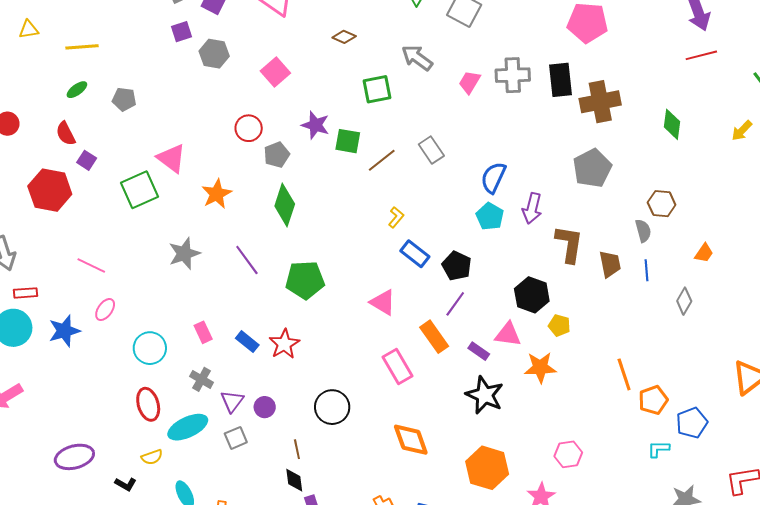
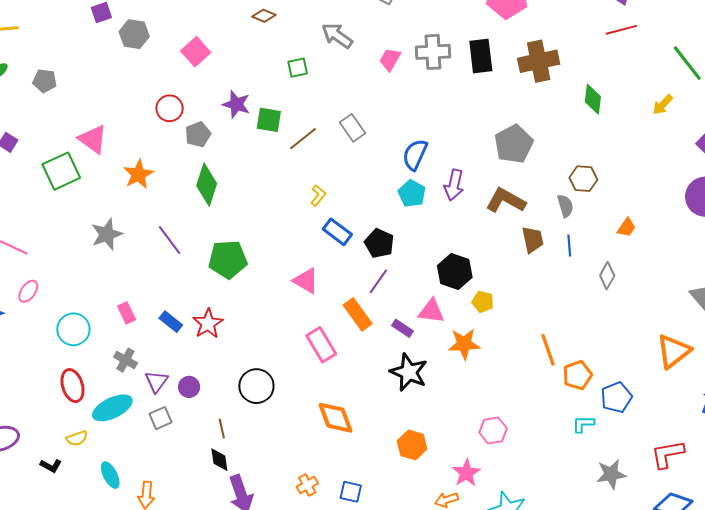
green square: (377, 89) -> (298, 68), size x0.7
brown cross: (600, 102) -> (539, 61), moved
brown L-shape: (569, 244) -> (506, 201), moved, turned -69
orange hexagon: (487, 468) -> (412, 445), size x0.7

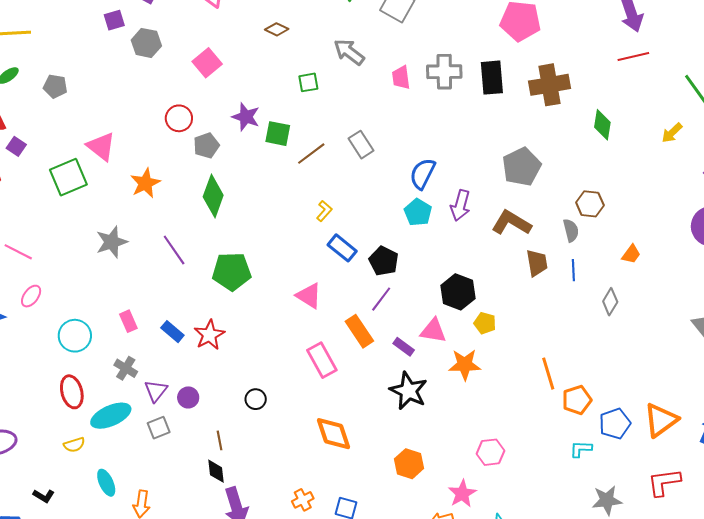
pink trapezoid: (390, 59) -> (401, 78), turned -40
orange triangle: (674, 351) -> (661, 420), moved
black circle: (256, 386) -> (256, 399), size x0.6
black L-shape: (51, 466) -> (44, 496), moved

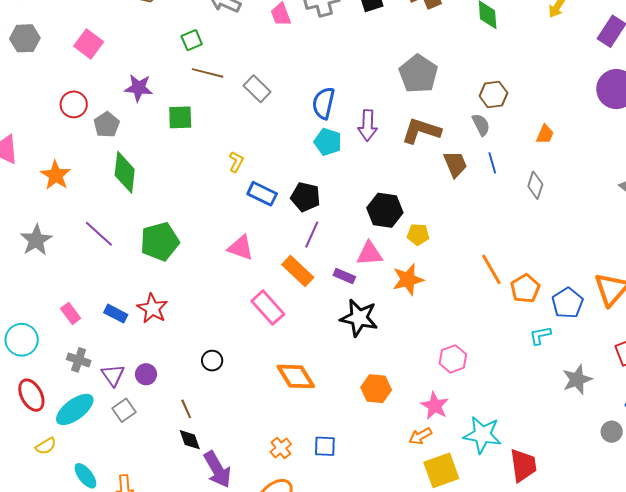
green square: (278, 134) -> (180, 117), moved
brown line: (311, 154) -> (208, 73), moved, turned 64

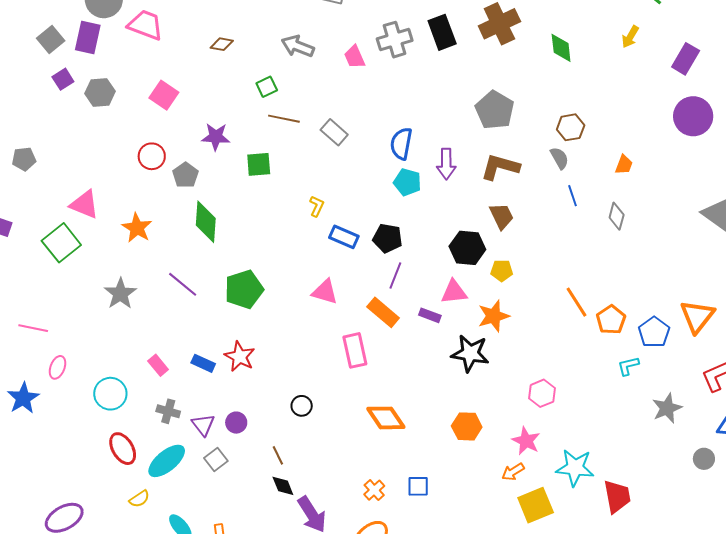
brown trapezoid: (455, 164) -> (502, 216), moved
pink rectangle: (268, 308) -> (355, 350), turned 32
black star: (359, 318) -> (470, 353), moved

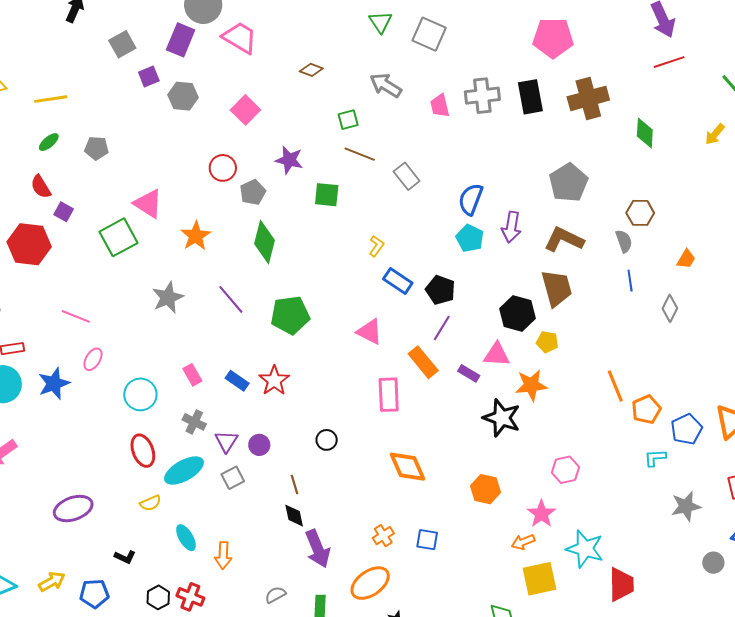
gray square: (51, 39) -> (122, 44), moved
brown trapezoid: (502, 216) -> (557, 288), size x1.4

